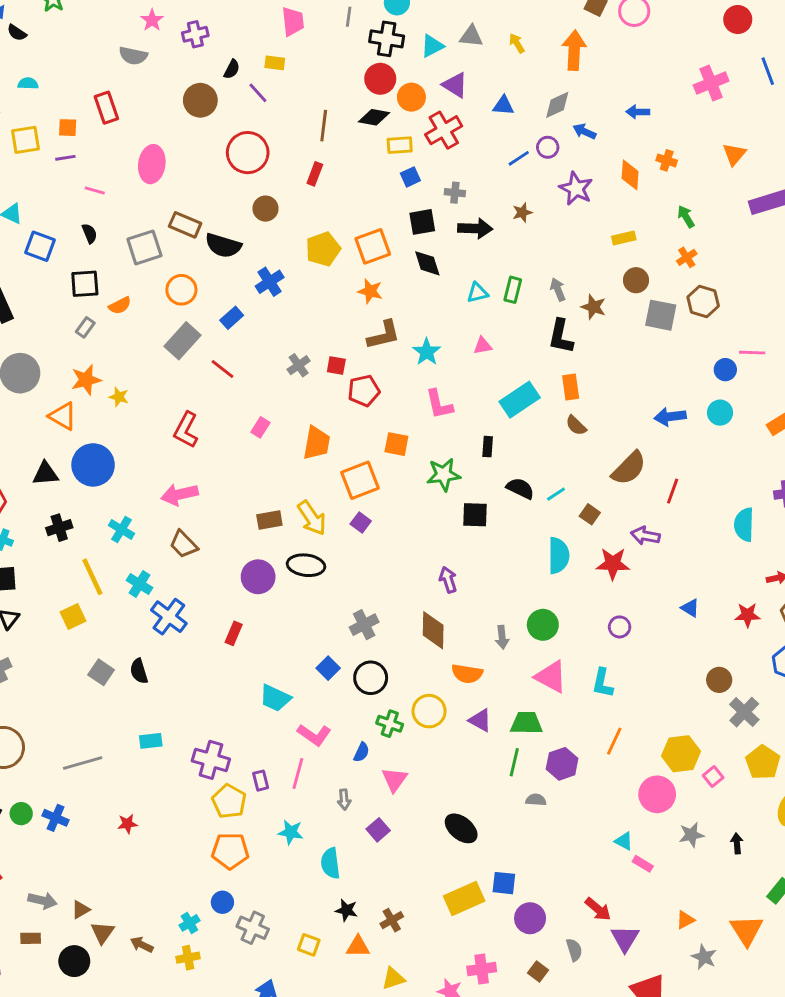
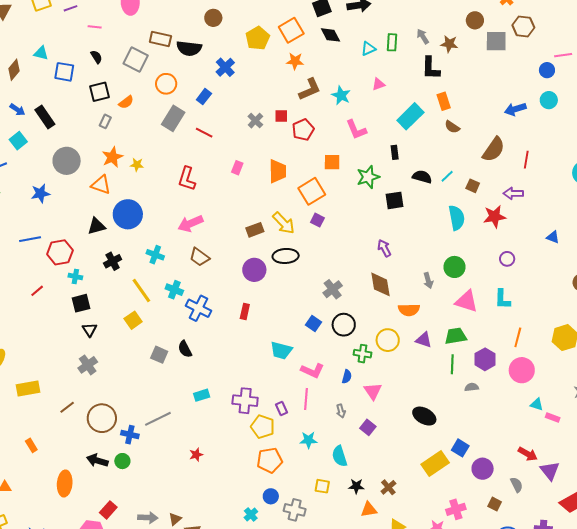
gray square: (144, 247) -> (136, 60), turned -35
pink circle: (657, 794) -> (522, 370), moved
blue cross: (56, 818) -> (130, 435), moved
blue square: (504, 883) -> (460, 448), turned 36
yellow square: (309, 945) -> (322, 486), moved

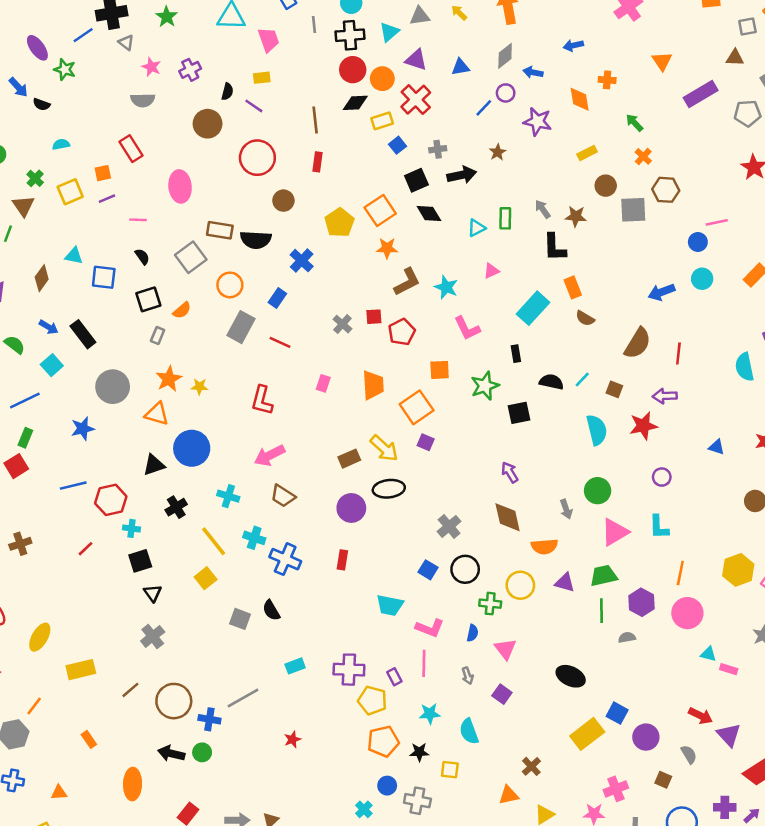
gray square: (136, 60) -> (191, 257), turned 30
pink triangle: (467, 301) -> (615, 532), turned -45
black star: (356, 486) -> (419, 752), moved

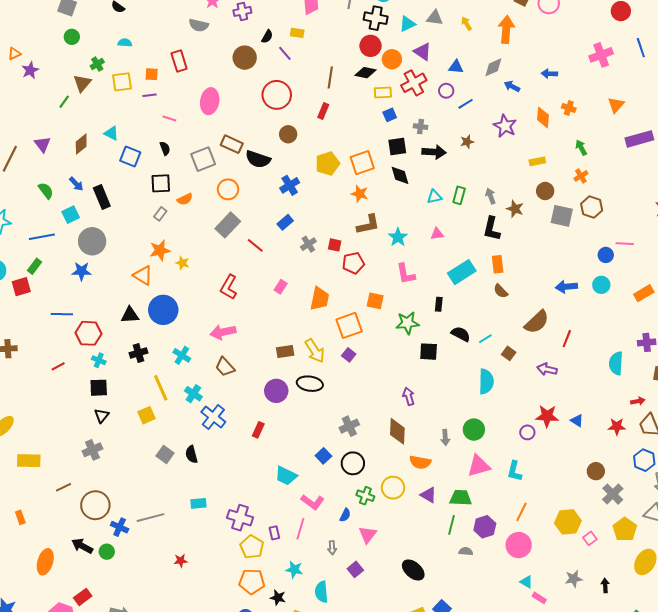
purple circle: (506, 93) -> (446, 91), moved
blue rectangle: (277, 298) -> (285, 222), moved
gray circle: (113, 387) -> (92, 241), moved
red star: (643, 426) -> (547, 416), moved

